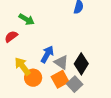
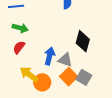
red semicircle: (11, 37) -> (19, 47), moved
black diamond: (81, 64) -> (83, 41), moved

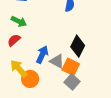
orange square: (69, 77) -> (71, 67), moved, turned -30

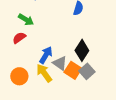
yellow arrow: (19, 68) -> (44, 73), moved
orange circle: (30, 79) -> (19, 76), moved
gray square: (72, 82) -> (87, 71), moved

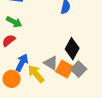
blue arrow: (46, 55) -> (22, 63), moved

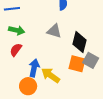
gray triangle: (51, 63) -> (54, 31), moved

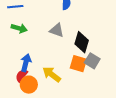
red semicircle: (16, 50) -> (21, 75), moved
blue arrow: (34, 68) -> (26, 63), moved

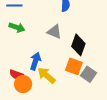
gray square: (92, 61) -> (89, 74), moved
blue arrow: (26, 63) -> (35, 61), moved
red semicircle: (21, 75) -> (16, 75), turned -112

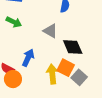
black diamond: (78, 45) -> (73, 47), turned -50
yellow arrow: (46, 75) -> (52, 74), moved, turned 36

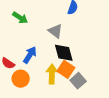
black diamond: (73, 47) -> (64, 53), moved
orange circle: (13, 79) -> (21, 79), moved

